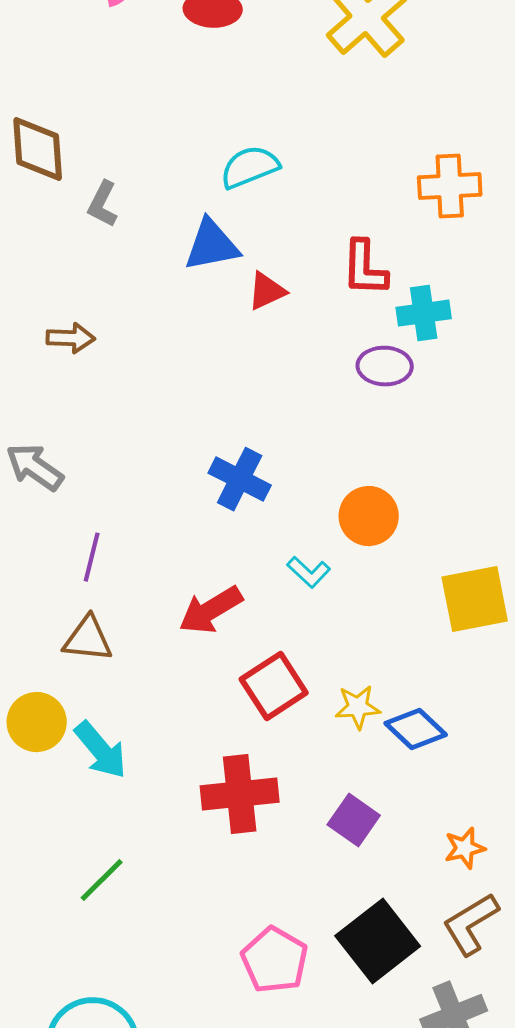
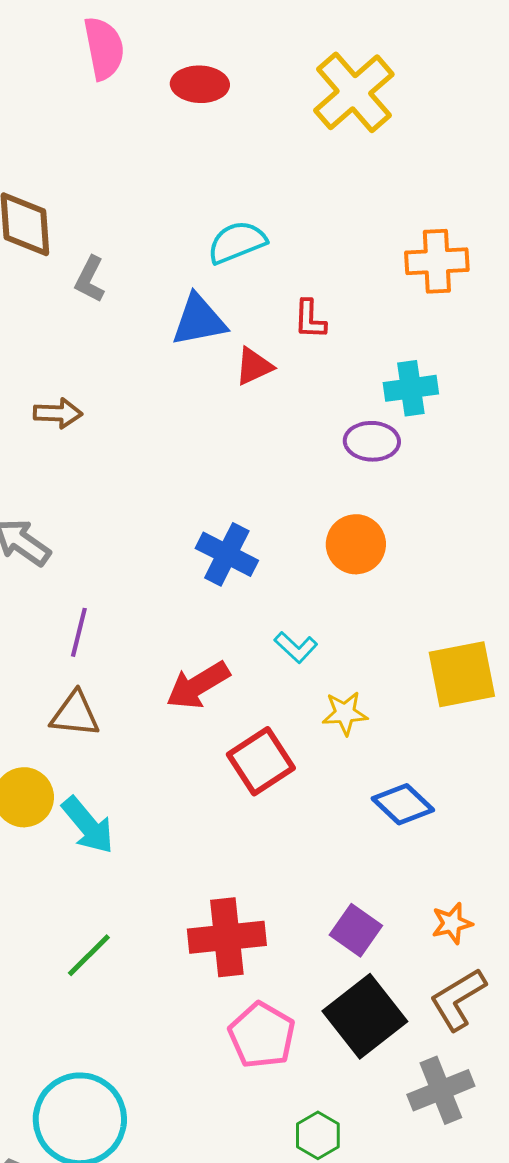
red L-shape: (365, 268) -> (310, 319), moved, size x0.7
orange circle: (369, 516) -> (356, 544), moved
yellow star: (358, 707) -> (345, 713), moved
red cross: (240, 794) -> (227, 937), moved
purple square: (354, 820) -> (356, 930), moved

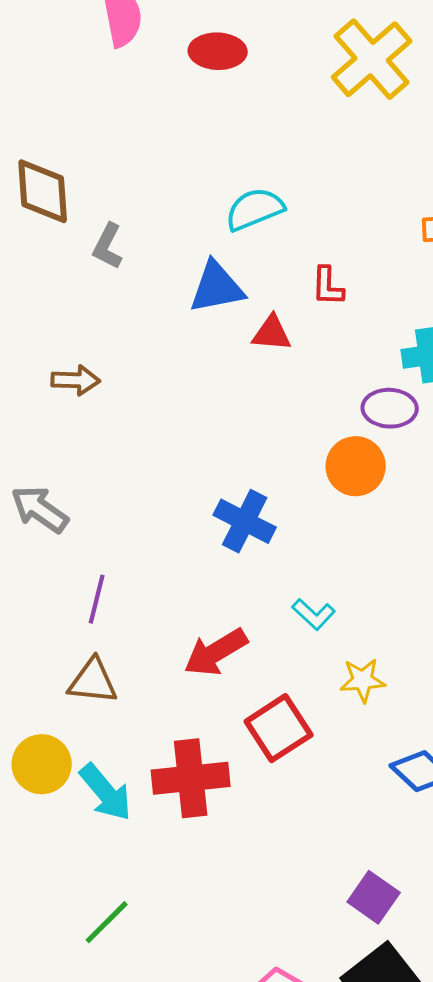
red triangle: (254, 366) -> (272, 333), turned 30
orange circle: (356, 544) -> (356, 466), moved
red cross: (227, 937) -> (191, 778), moved

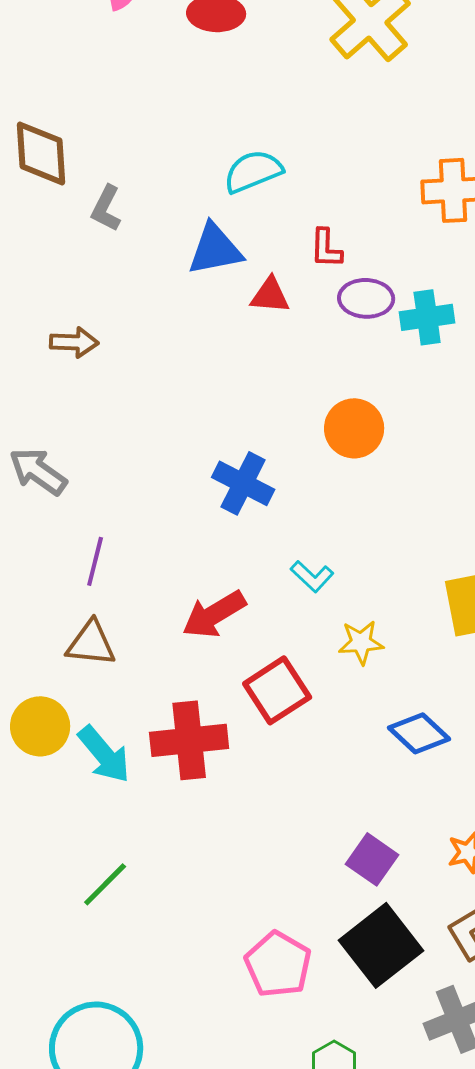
purple ellipse: (390, 408) -> (366, 298), moved

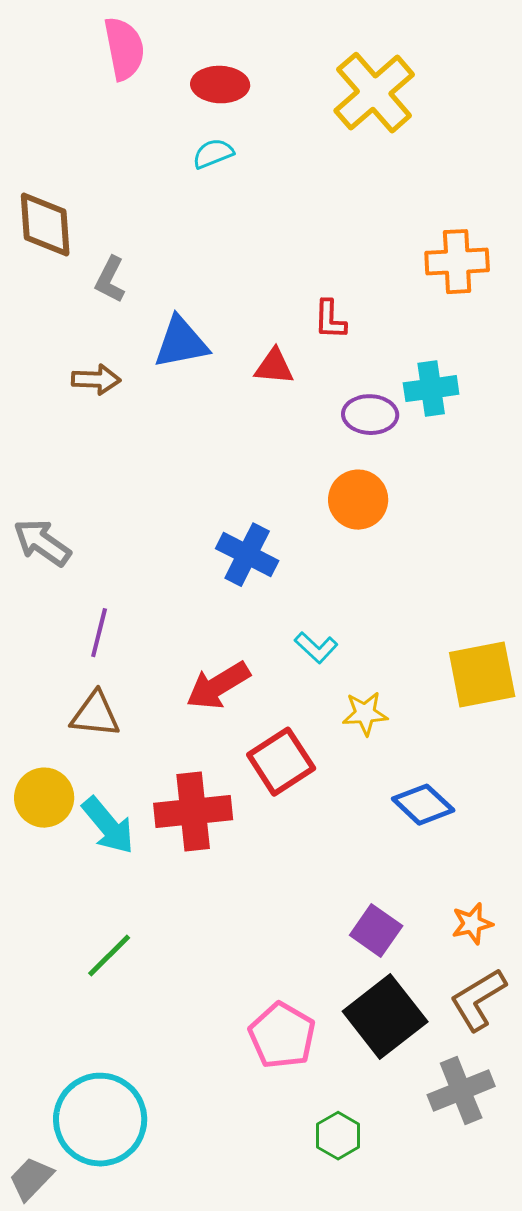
cyan semicircle: (253, 171) -> (213, 154), moved, size x0.7
blue triangle: (215, 249) -> (181, 343), moved
purple ellipse: (366, 298) -> (370, 415), moved
brown arrow: (74, 342) -> (96, 380), moved

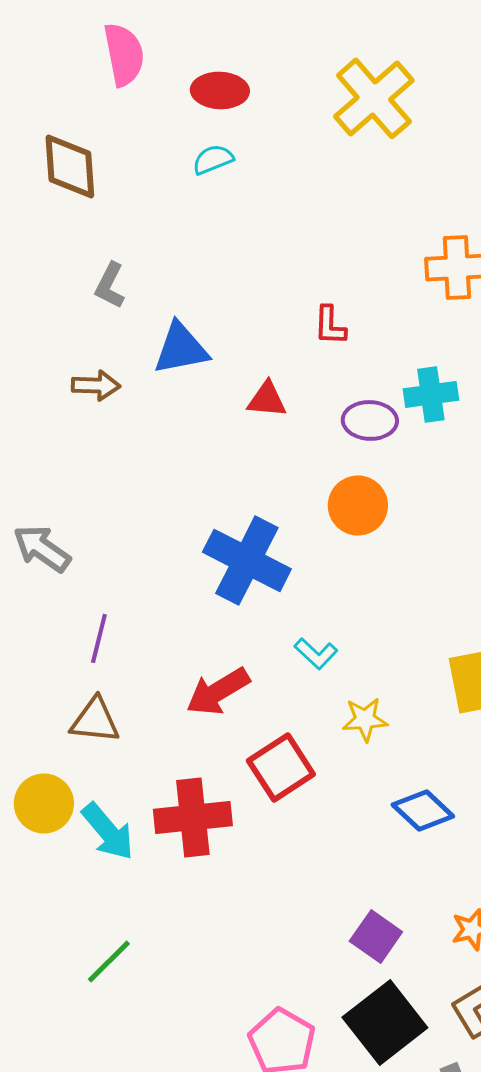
brown diamond: (45, 225) -> (70, 166), moved
red triangle: (274, 367) -> (267, 399), moved
blue cross: (247, 555) -> (247, 560), size x1.4

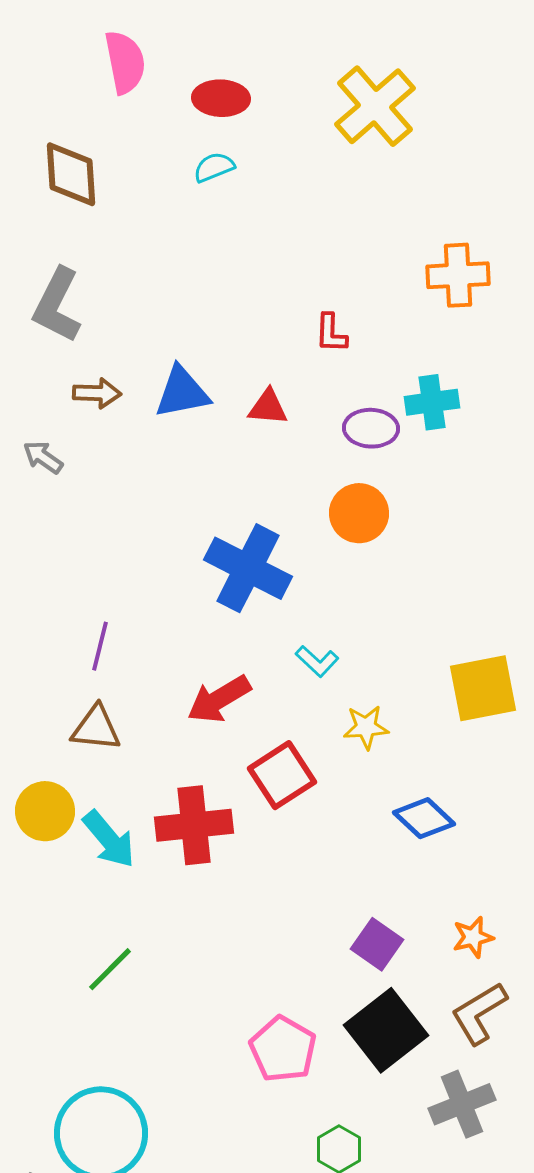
gray L-shape: (110, 285) -> (57, 305), moved, size x1.6
blue triangle: (181, 348) -> (182, 392), moved
gray arrow: (42, 548) -> (43, 457), moved, size x0.7

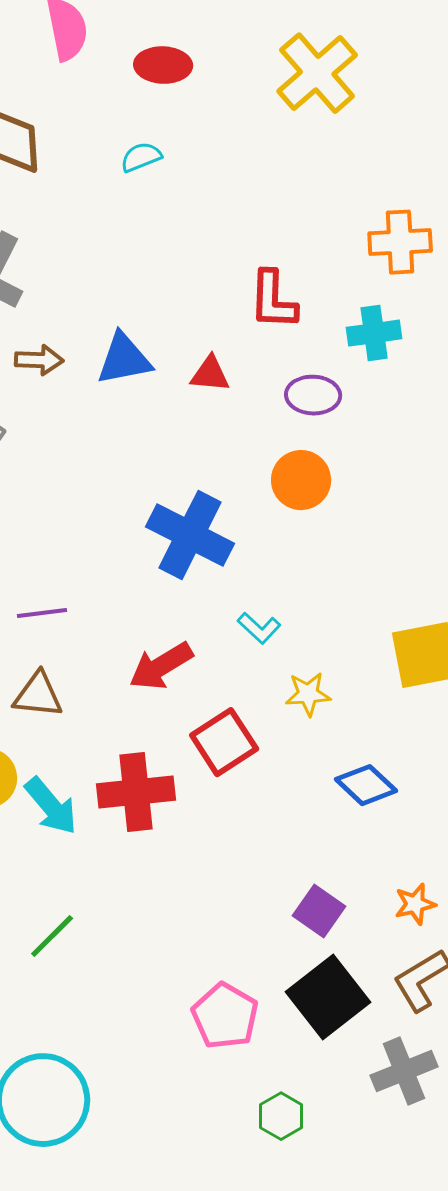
cyan semicircle: (214, 167) -> (141, 157), moved
red L-shape: (331, 333) -> (273, 300), size x1.5
cyan cross: (432, 402) -> (374, 333), moved
purple line: (100, 646) -> (42, 613), turned 69

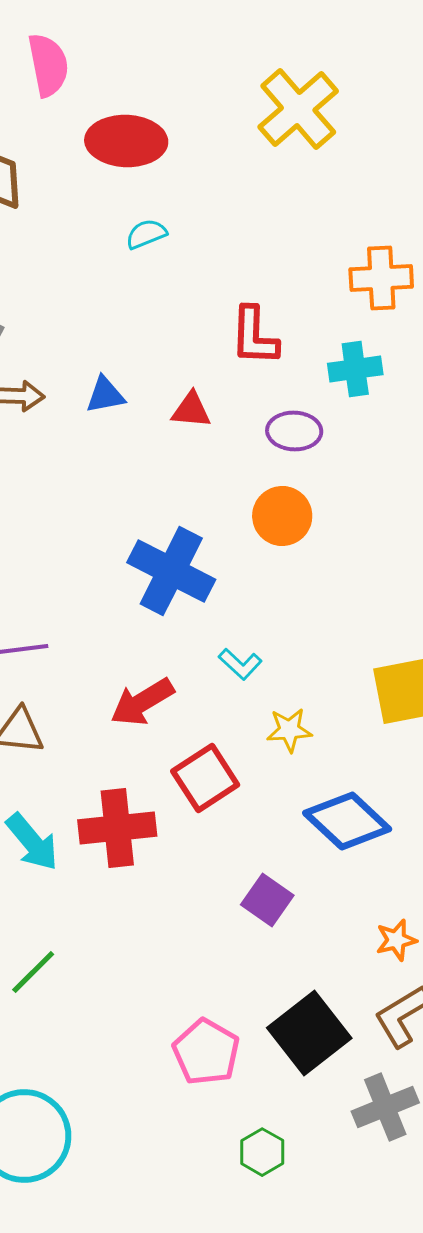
red ellipse: (163, 65) -> (126, 141), moved, size x1.4
cyan semicircle: (141, 157) -> (146, 234), moved
blue triangle: (124, 359) -> (105, 395), size x0.7
blue diamond: (366, 785) -> (347, 821), size x1.4
purple square: (319, 911) -> (267, 900), moved

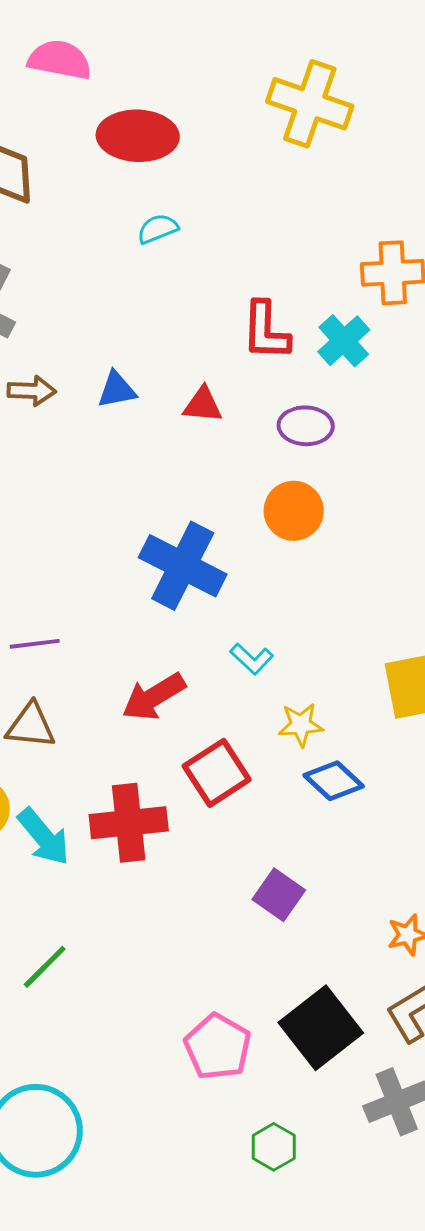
pink semicircle: (48, 65) -> (60, 60), turned -68
yellow cross: (298, 109) -> (310, 104), turned -30
cyan cross: (355, 369) -> (344, 341), moved, turned -34
blue diamond: (347, 821) -> (334, 781), moved, size x0.7

